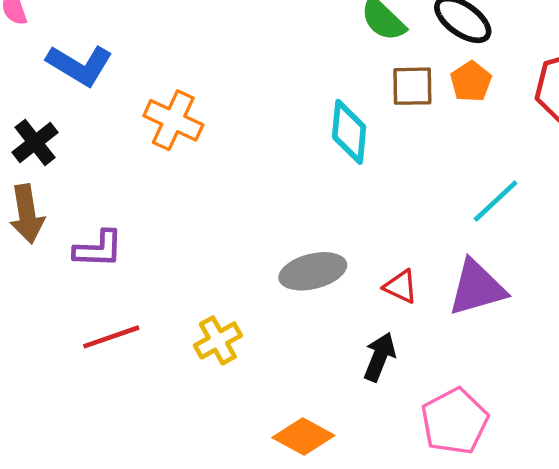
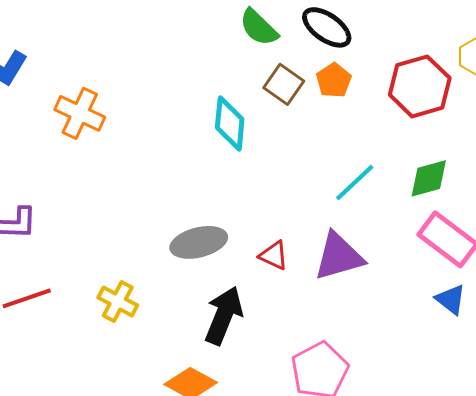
brown square: (412, 86) -> (284, 84), turned 36
yellow cross: (218, 340) -> (118, 301), turned -33
black arrow: (380, 357) -> (224, 315), moved, size x1.4

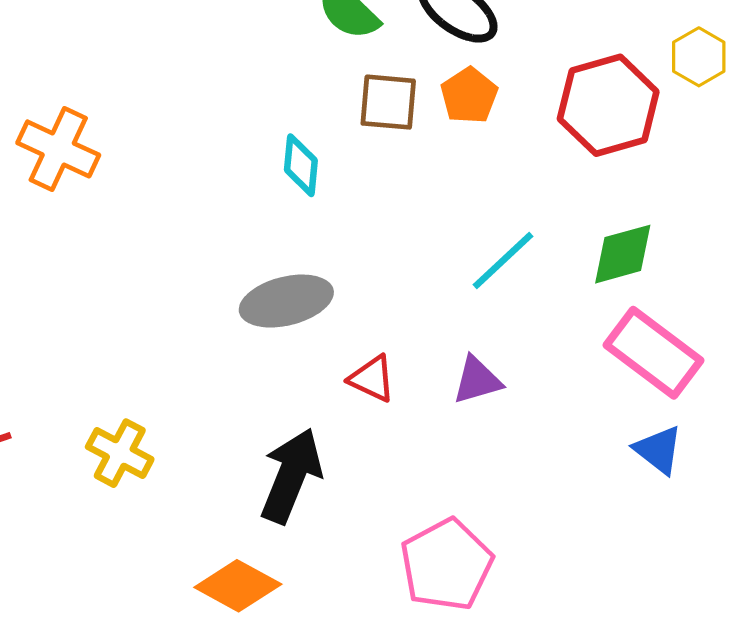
brown square: (284, 84) -> (388, 102), turned -30
cyan diamond: (230, 123) -> (301, 165), size x0.7
gray ellipse: (199, 242) -> (286, 301), moved
purple triangle: (339, 256) -> (477, 380), size x0.6

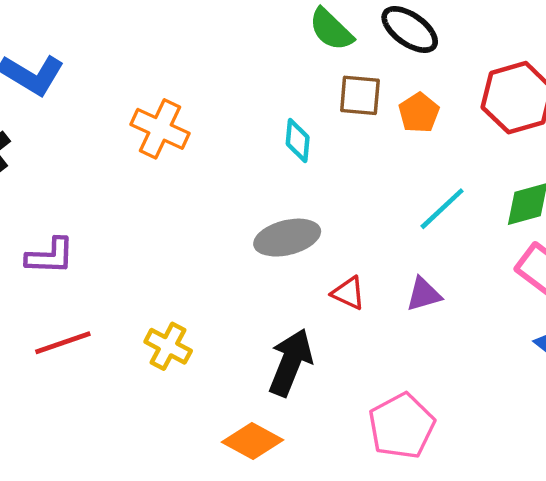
orange pentagon: (469, 96) -> (419, 113), moved
orange cross: (58, 149) -> (160, 129), moved

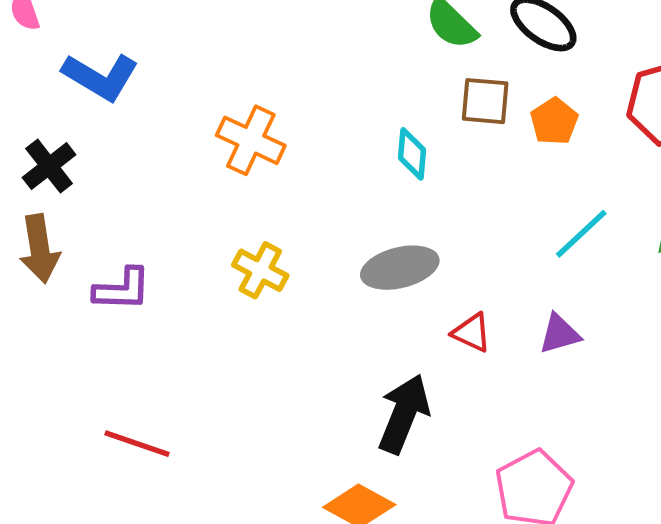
red line: (63, 343) -> (137, 444), moved, turned 38
yellow cross: (168, 346) -> (260, 270), moved

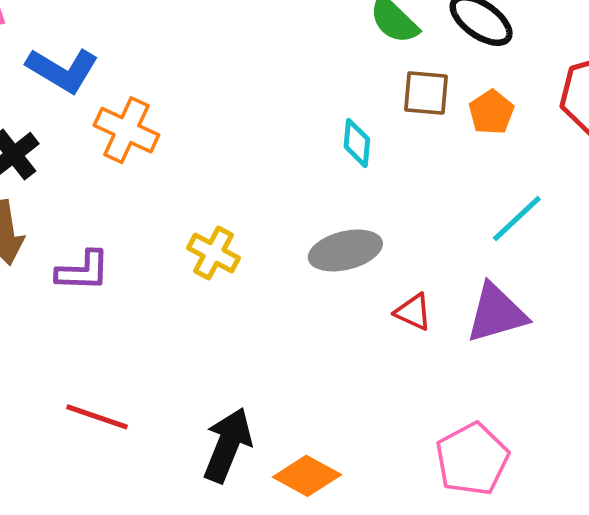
orange cross: (251, 140) -> (126, 130), moved
purple triangle: (560, 334) -> (496, 313), size x1.6
black arrow: (404, 414) -> (228, 445), moved

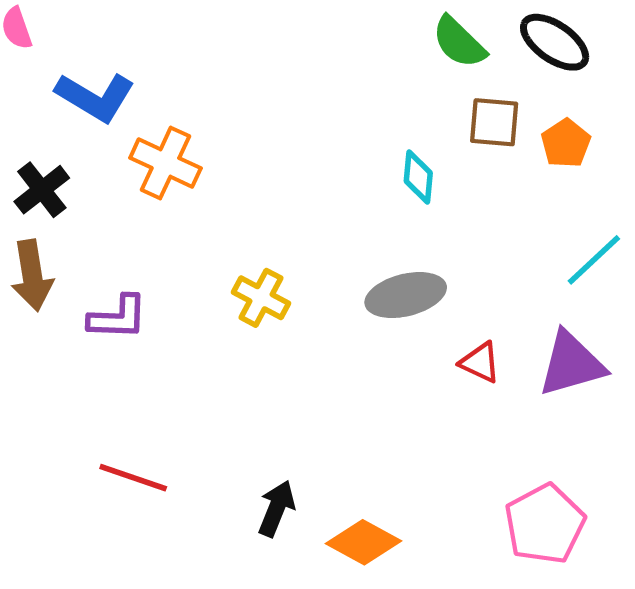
black arrow: (228, 445) -> (276, 509), size x0.7

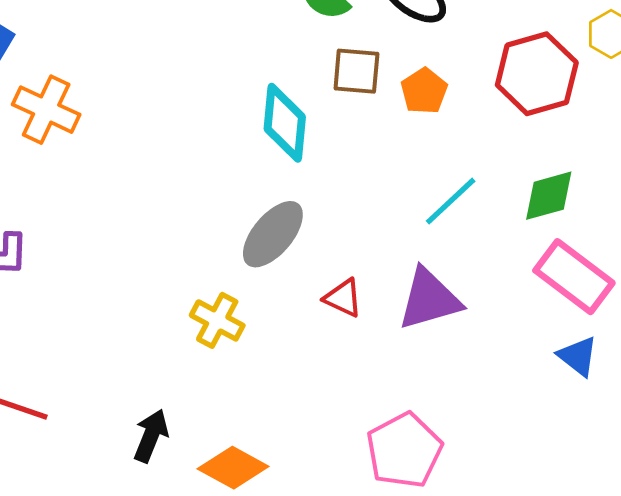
cyan diamond: (418, 177) -> (285, 123), size x1.5
gray ellipse: (406, 295) -> (273, 234), turned -36
yellow cross: (261, 298) -> (217, 320), moved

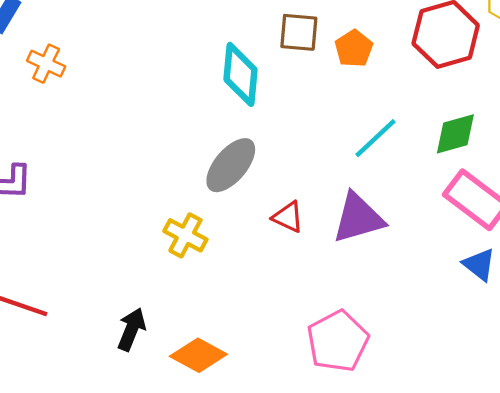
orange cross: (46, 110) -> (46, 64), size x0.7

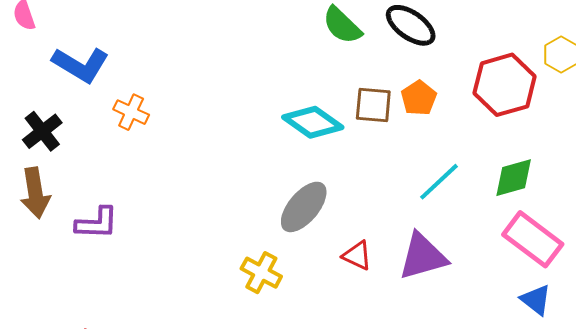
brown square: (299, 32) -> (373, 105), moved
cyan diamond: (240, 74) -> (313, 122), turned -60

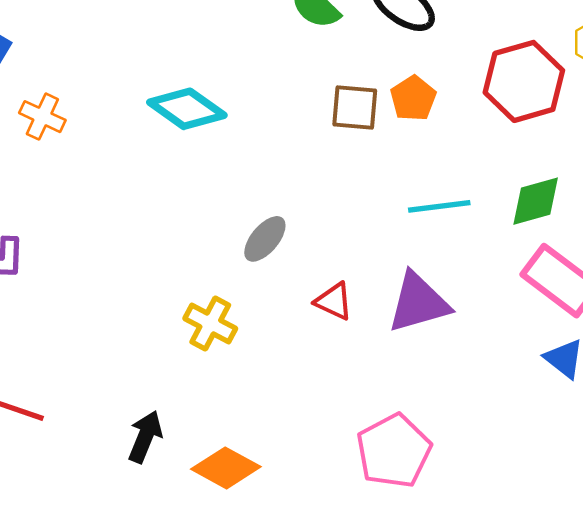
cyan diamond: (313, 122) -> (187, 109), moved
cyan line: (439, 182) -> (439, 206), turned 36
gray ellipse: (304, 207) -> (265, 239), size x0.7

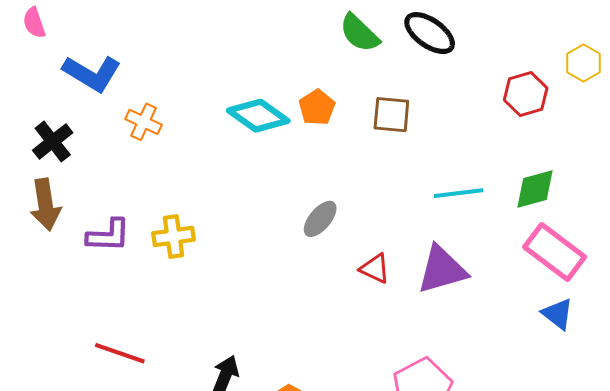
red hexagon: (524, 81) -> (526, 94), size x0.7
orange pentagon: (413, 98) -> (317, 107), moved
yellow cross: (210, 323) -> (173, 236), moved, turned -36

